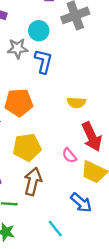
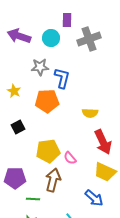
cyan circle: (39, 31) -> (51, 38), moved
orange pentagon: (19, 103) -> (47, 101), moved
pink semicircle: (69, 156) -> (70, 158), moved

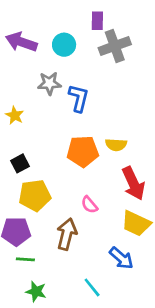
purple rectangle: (67, 20) -> (97, 21), moved
orange pentagon: (47, 101) -> (83, 151), moved
yellow pentagon: (48, 151) -> (35, 195), moved
green line: (33, 199) -> (25, 259), moved

